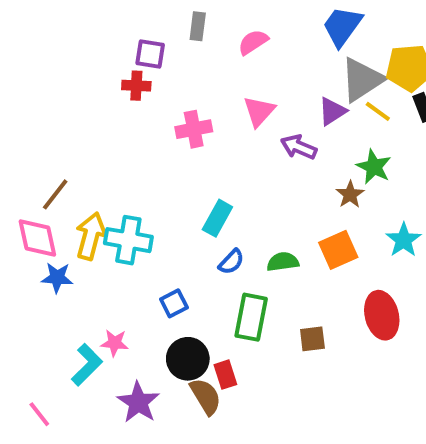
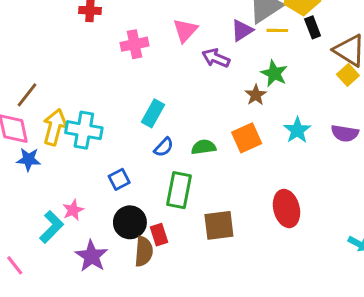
yellow line: (378, 111) -> (277, 30), turned -35
red ellipse: (382, 315) -> (286, 209), moved
brown square: (312, 339) -> (219, 225), moved, size x1.5
pink star: (115, 343) -> (73, 210), turned -30
brown semicircle: (206, 396) -> (144, 252), turned 36

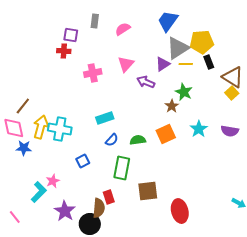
cyan rectangle: (153, 113) -> (105, 118), turned 42
red ellipse: (286, 209) -> (180, 211), moved
black circle: (130, 222) -> (90, 224), moved

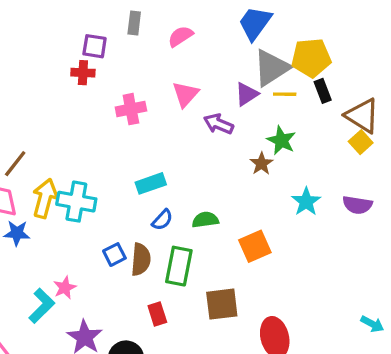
orange square: (166, 134) -> (255, 246), moved
brown semicircle: (99, 208) -> (141, 259), moved

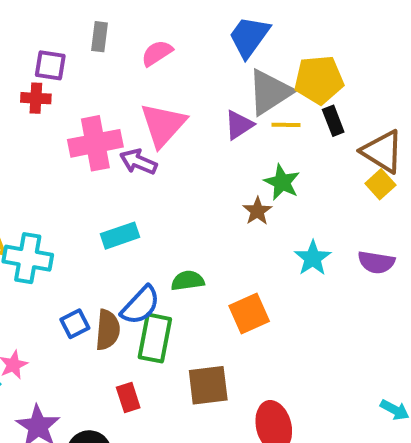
pink triangle: (185, 94) -> (163, 125), size x1.4
pink cross: (131, 109) -> (95, 143), size x1.4
purple arrow: (219, 124) -> (138, 162), moved
blue semicircle: (162, 220) -> (140, 305), moved, size x1.5

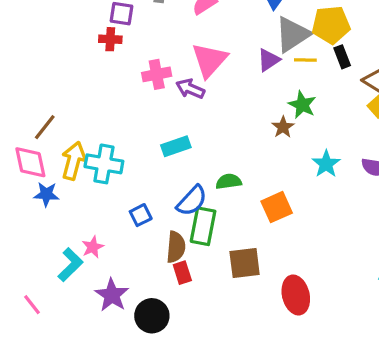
pink cross: (95, 143) -> (157, 74), size x0.7
brown semicircle: (108, 330) -> (176, 247), moved

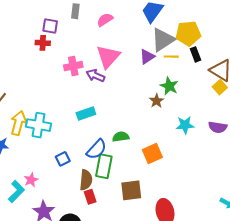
cyan star: (326, 164) -> (185, 125), turned 30

